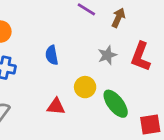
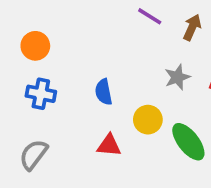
blue semicircle: (52, 55) -> (104, 92), moved

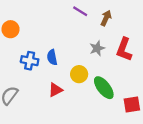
blue cross: (41, 94) -> (30, 61), moved
red triangle: (109, 145) -> (55, 90), turned -32

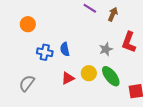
gray star: (97, 48) -> (106, 49), moved
yellow circle: (79, 74) -> (89, 73), moved

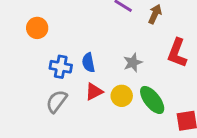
gray star: (106, 49) -> (133, 63), moved
red triangle: (68, 78) -> (94, 92), moved
gray semicircle: (27, 83) -> (57, 101), moved

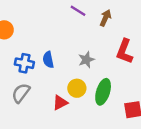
red triangle: (94, 92) -> (60, 103), moved
green ellipse: (152, 100) -> (103, 92), turned 55

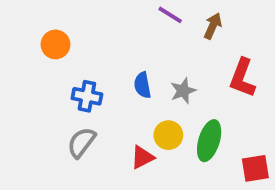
blue semicircle: (48, 60) -> (142, 85), moved

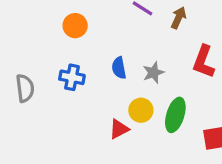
orange circle: (56, 44) -> (75, 26), moved
gray semicircle: (81, 143) -> (25, 88), moved, turned 136

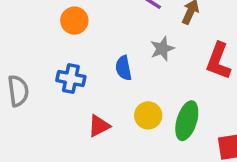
gray star: (153, 73) -> (162, 49), moved
red triangle: (119, 129) -> (99, 126), moved

